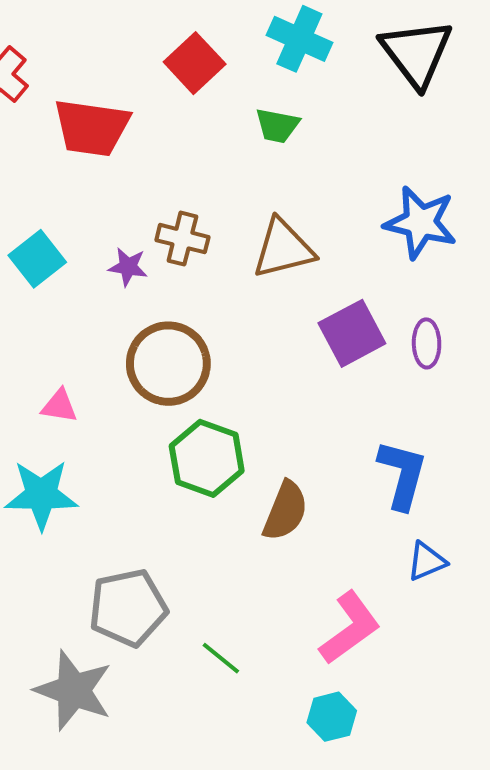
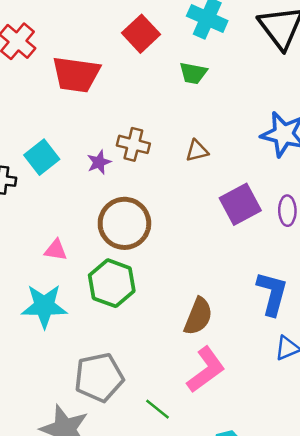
brown triangle: (283, 249) -> (197, 151), size x0.6
purple star: (128, 267) -> (99, 162), turned -30
green hexagon: (207, 458) -> (112, 283), moved
pink L-shape: (350, 628) -> (206, 370), moved

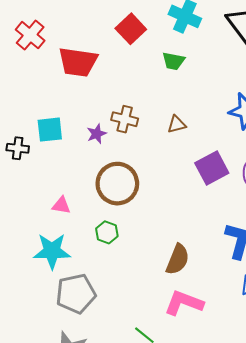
cyan square: (42, 157) -> (50, 130), turned 32
green hexagon: (112, 283) -> (107, 232), size x0.6
pink L-shape: (206, 370) -> (184, 303), turned -123
gray pentagon: (99, 377) -> (76, 294), moved

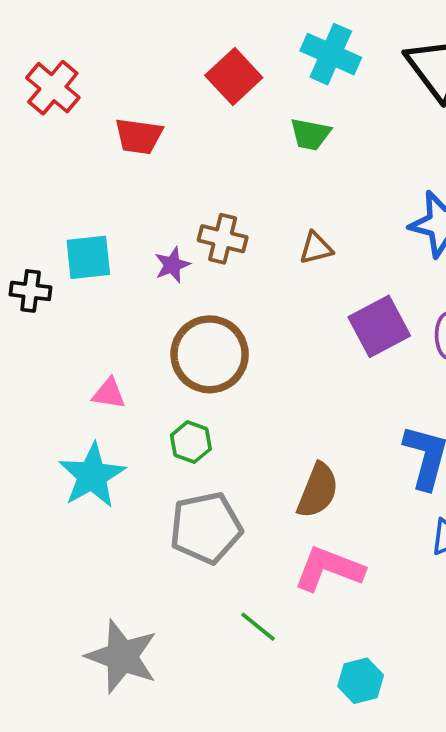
red trapezoid: (78, 62) -> (139, 136), size x0.7
cyan star: (52, 251) -> (92, 476), turned -30
gray pentagon: (76, 294) -> (206, 528), moved

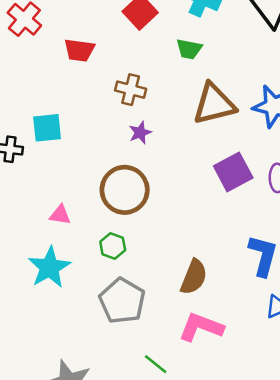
brown cross: (223, 239) -> (131, 90), moved
brown triangle: (316, 248) -> (214, 104), moved, size x2.0
purple star: (172, 265) -> (140, 133), moved
gray pentagon: (206, 528) -> (122, 301), turned -30

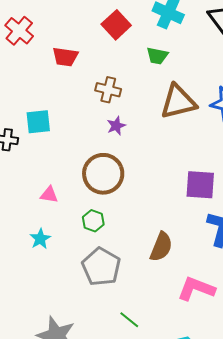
purple square: (233, 172) -> (200, 185), moved, turned 32
cyan star: (49, 267) -> (40, 239), size x0.6
pink L-shape: (201, 327) -> (196, 289), moved

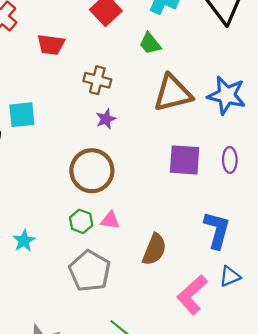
green trapezoid: (157, 56) -> (150, 44), turned 40
purple square: (200, 185) -> (185, 160), moved
pink triangle: (49, 195) -> (110, 220), moved
pink L-shape: (196, 289) -> (192, 295), turned -63

